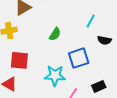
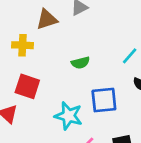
green semicircle: (55, 34) -> (80, 63), turned 32

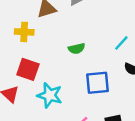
cyan star: (69, 116) -> (50, 95), moved

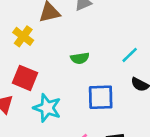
yellow cross: (24, 32) -> (23, 36), turned 30

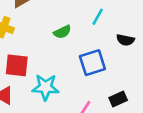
cyan line: (130, 55) -> (98, 17), moved

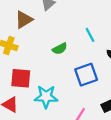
cyan line: (98, 17) -> (90, 35), turned -56

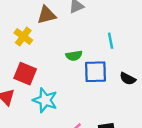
cyan line: (90, 35) -> (111, 41), moved
blue square: (86, 75) -> (95, 72), moved

